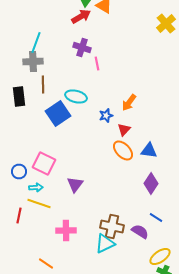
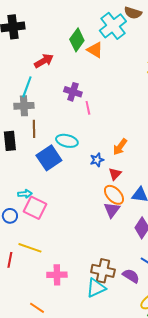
red arrow: (81, 16) -> (44, 61), moved
purple triangle: (75, 184) -> (112, 210), moved
cyan arrow: (36, 188) -> (25, 194), moved

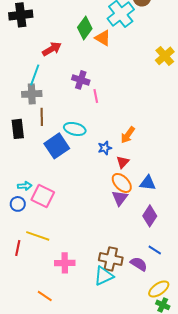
cyan arrow: (25, 194) -> (25, 186), moved

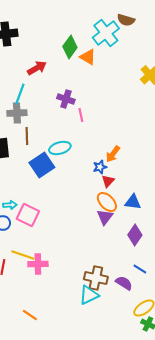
cyan ellipse: (75, 129) -> (60, 148), turned -30
blue star: (105, 148) -> (100, 167), moved
pink cross: (65, 263) -> (38, 264), moved

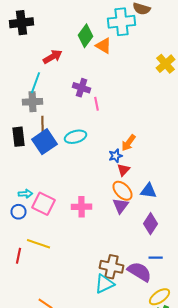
cyan cross: (106, 33) -> (122, 22), turned 32
blue square: (42, 165) -> (44, 142), moved
pink cross: (38, 264) -> (82, 207), moved
blue line: (140, 269) -> (156, 258), turned -32
purple semicircle: (124, 283) -> (140, 272), size x1.4

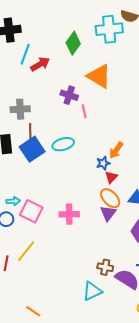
orange triangle: (104, 46) -> (99, 76), moved, size x1.5
cyan line: (36, 83) -> (25, 54), moved
yellow line: (38, 244) -> (26, 251), turned -70
brown cross: (112, 267) -> (105, 267), moved, size x0.7

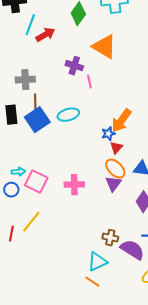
orange arrow: (116, 150) -> (121, 121), size x1.4
orange line: (33, 311) -> (92, 282), moved

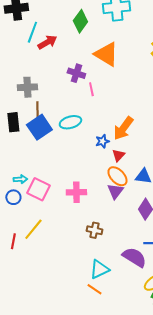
blue star: (108, 134) -> (102, 141), moved
brown cross: (110, 238) -> (94, 230), moved

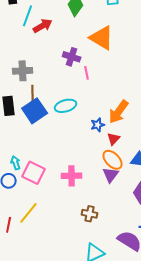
cyan arrow: (20, 179) -> (16, 163), turned -104

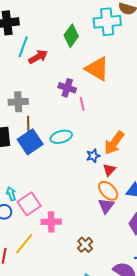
pink square: (34, 173) -> (29, 204), turned 30
pink cross: (72, 176) -> (51, 222), moved
brown cross: (90, 214) -> (85, 245), turned 35

